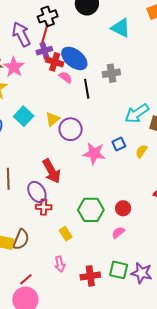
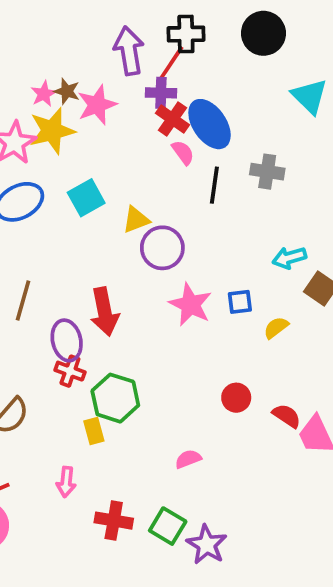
cyan arrow: (137, 113) -> (289, 258), size x0.7
red circle: (123, 208) -> (236, 398), moved
green hexagon: (91, 210) -> (115, 398), moved

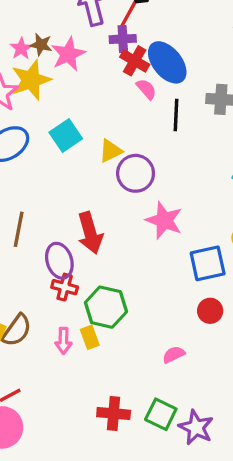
blue square: (240, 302) -> (208, 263), moved, size x1.6
red circle: (236, 398) -> (210, 311), moved
pink arrow: (66, 482) -> (63, 341), moved

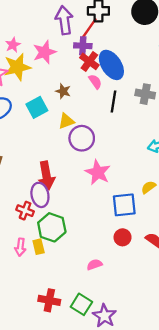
brown star: (41, 45) -> (63, 91), moved
purple ellipse: (59, 261) -> (40, 195), moved

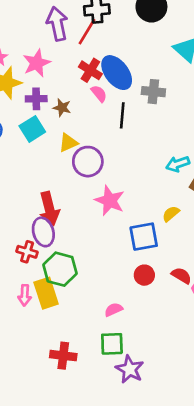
purple cross: (83, 46) -> (36, 99), moved
gray cross: (145, 94) -> (153, 92), moved
yellow rectangle: (39, 247) -> (46, 293), size x1.6
green square: (81, 304) -> (112, 344), moved, turned -30

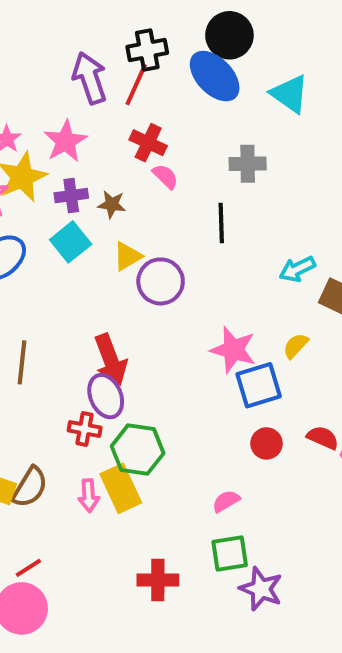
blue ellipse: (117, 73) -> (215, 76), moved
black line: (122, 115) -> (221, 223), moved
pink star: (110, 201) -> (233, 350), moved

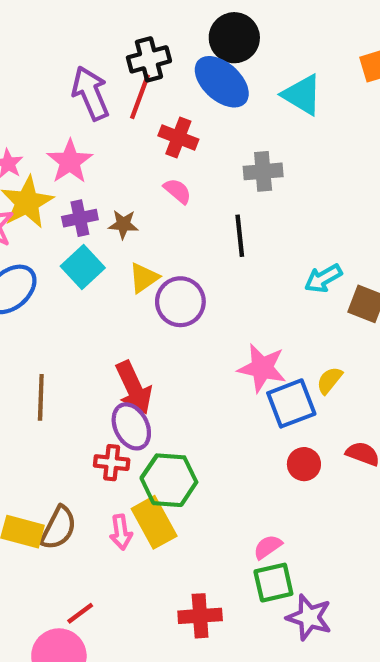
red cross: (148, 143) -> (178, 137), moved
yellow semicircle: (296, 346) -> (329, 380), moved
pink semicircle: (226, 501) -> (268, 547), moved
red line: (28, 568) -> (80, 613), moved

